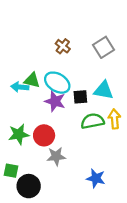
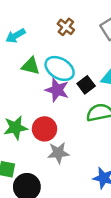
cyan arrow: (20, 87) -> (16, 36), moved, turned -35
black square: (80, 97) -> (86, 85), turned -32

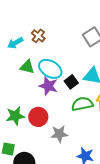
brown cross: (66, 27) -> (38, 36), moved
gray star: (58, 153) -> (59, 134), moved

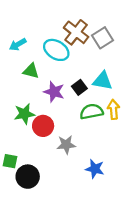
brown cross: (38, 36) -> (76, 32), moved, size x1.6
cyan ellipse: (50, 69) -> (56, 50), moved
green star: (15, 116) -> (24, 114), moved

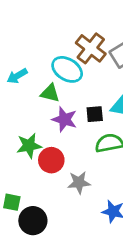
cyan arrow: (18, 44) -> (17, 76), moved
green triangle: (31, 71) -> (50, 93), moved
black square: (79, 87) -> (95, 114), turned 32

